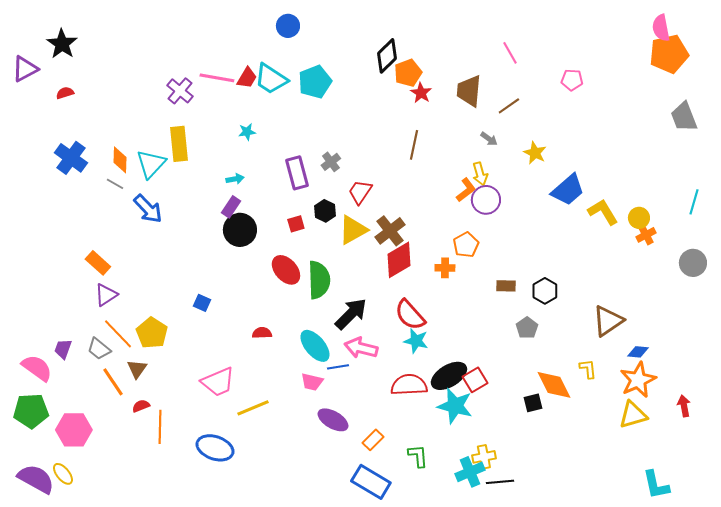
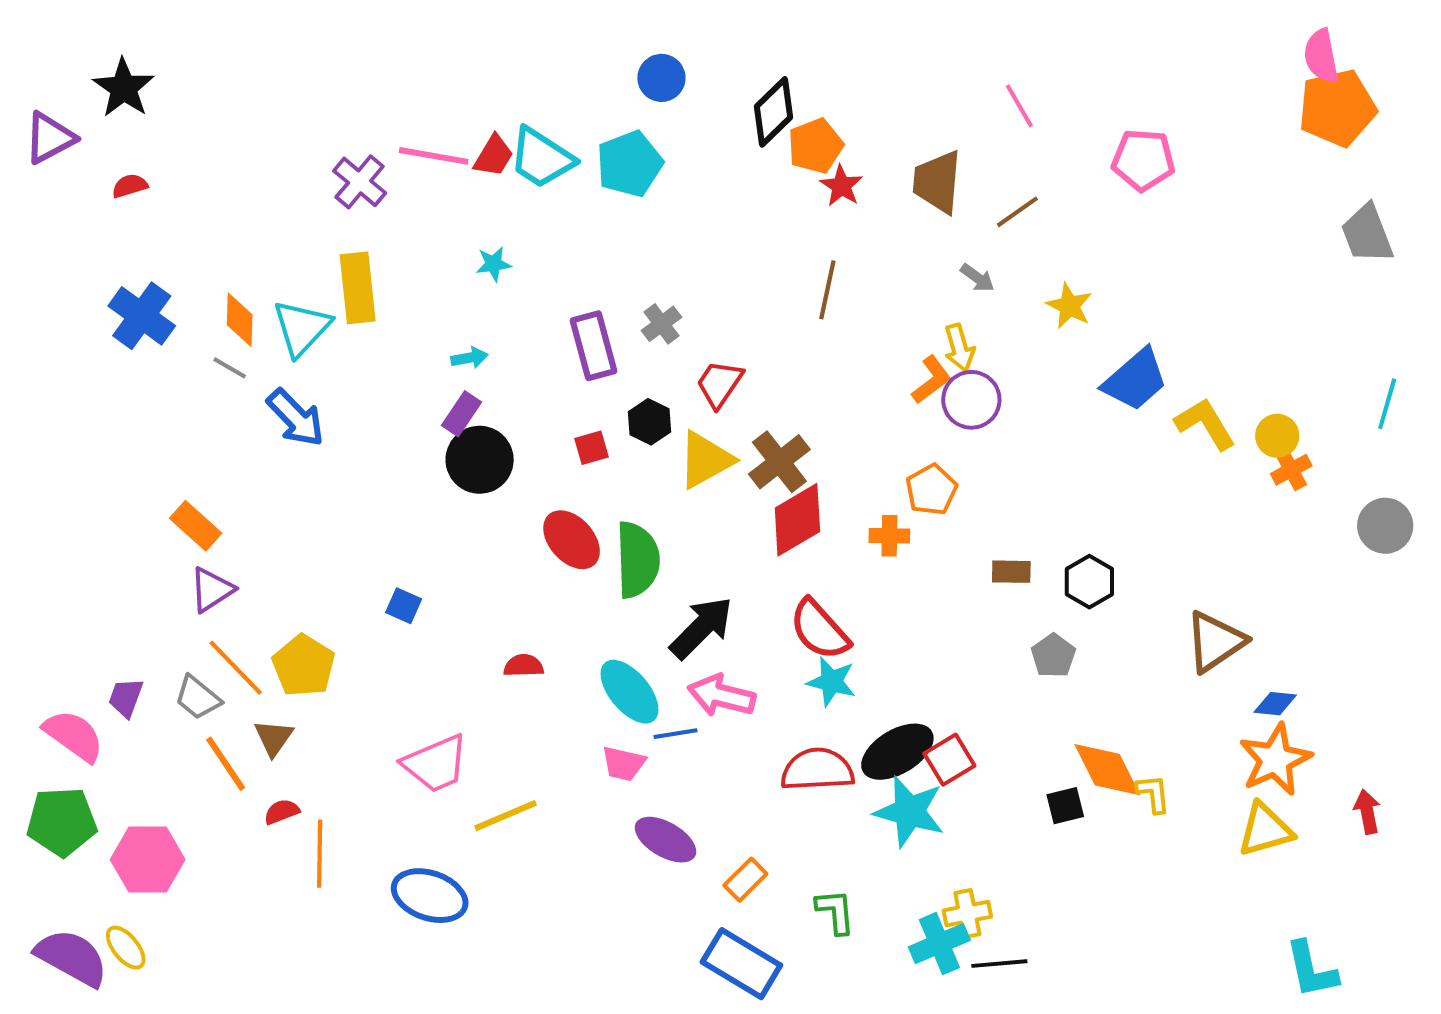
blue circle: (288, 26) -> (661, 78), moved
pink pentagon: (572, 80) -> (1143, 160), size x1.4
yellow L-shape: (588, 369) -> (1153, 794), moved

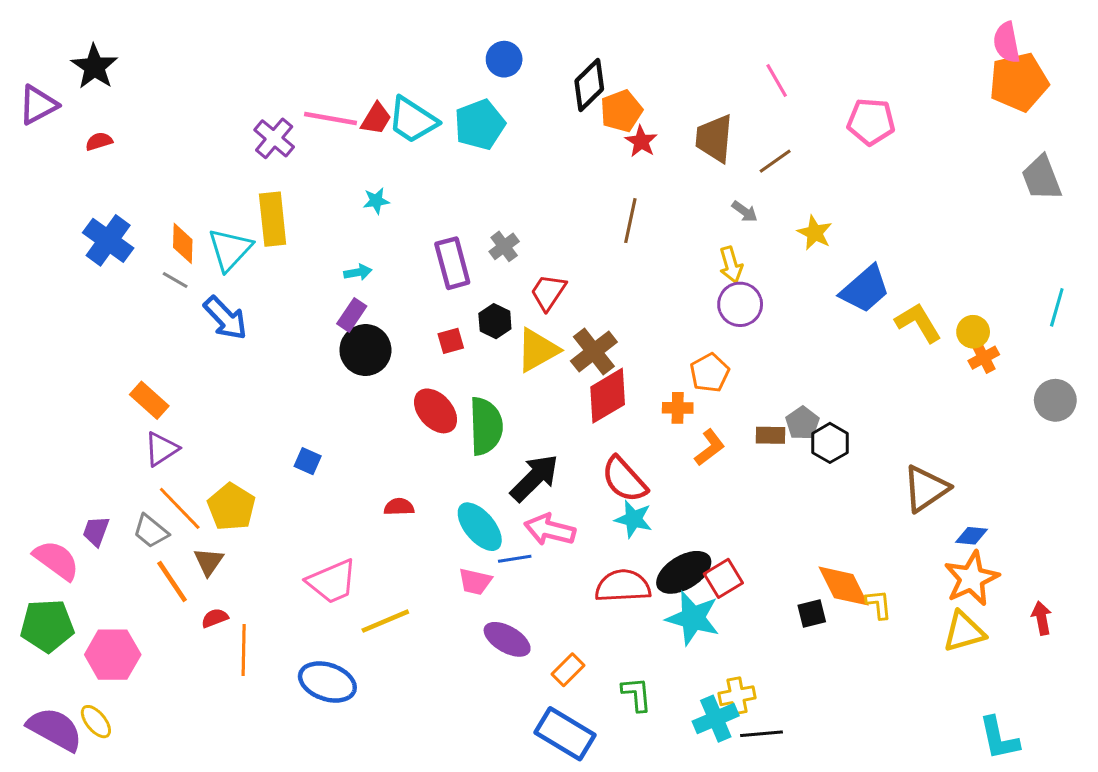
orange L-shape: (931, 380) -> (710, 447), moved
gray pentagon: (1053, 656) -> (803, 423), moved

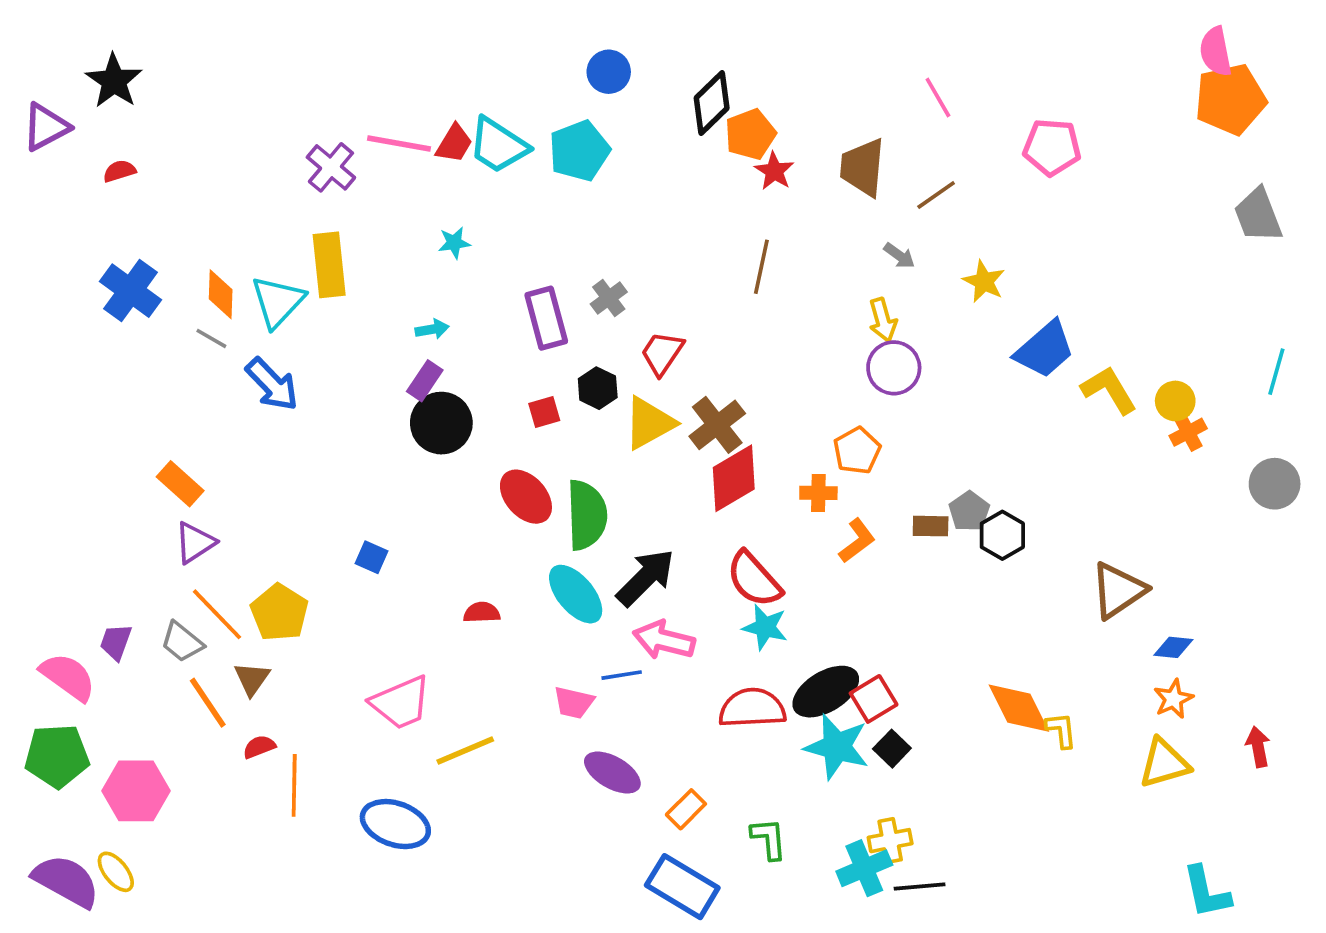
cyan ellipse: (480, 527) -> (576, 594), moved
orange star: (972, 578) -> (1173, 699), size x0.6
black square: (812, 613) -> (892, 749), moved, turned -32

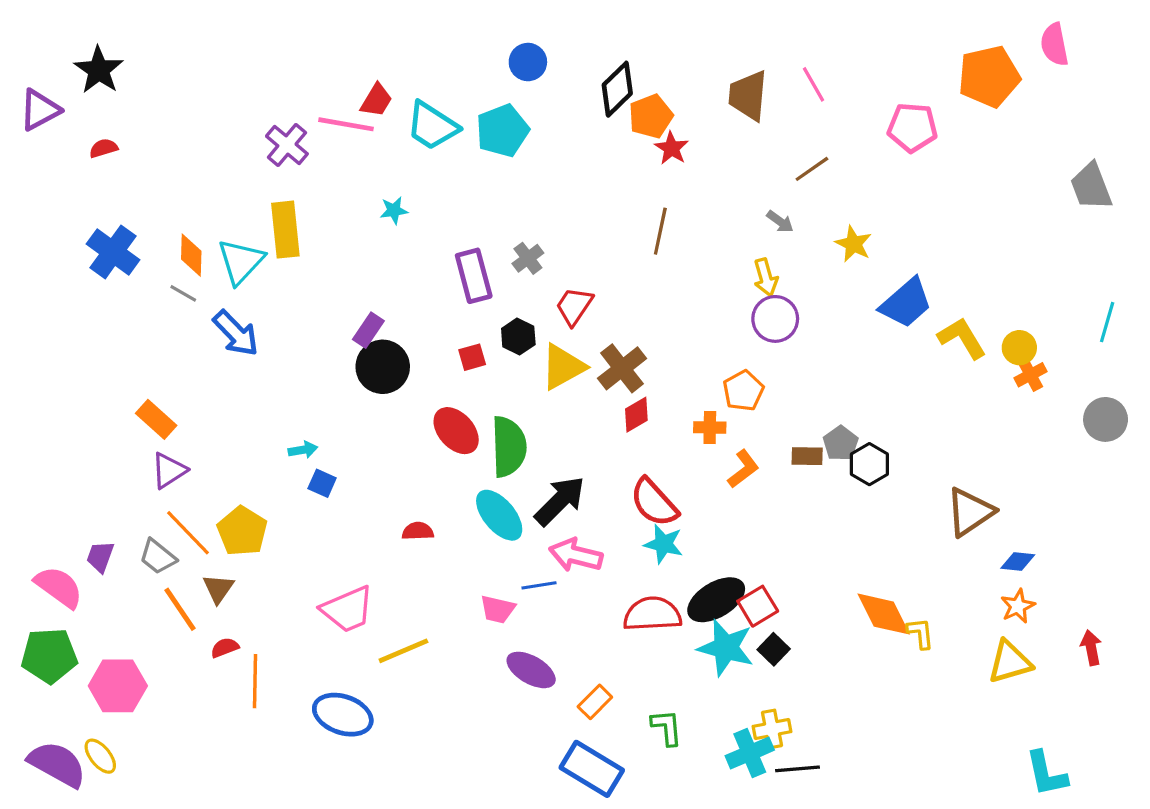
orange pentagon: (1230, 99) -> (989, 76), moved
red trapezoid: (454, 143) -> (376, 100), moved
brown trapezoid: (863, 167) -> (748, 96), moved
cyan arrow: (432, 329) -> (303, 450), moved
red diamond: (734, 478) -> (636, 415), size x0.6

